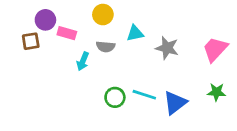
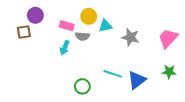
yellow circle: (103, 15) -> (89, 16), moved
pink rectangle: (67, 33) -> (67, 26), moved
green circle: (115, 97) -> (82, 86), moved

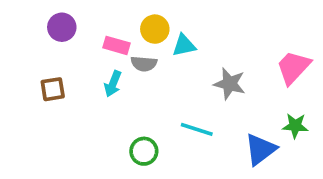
brown square: (24, 32) -> (53, 89), moved
gray star: (130, 37) -> (230, 84), moved
blue triangle: (137, 80) -> (261, 149), moved

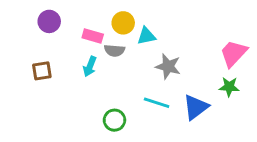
gray star: (230, 84) -> (168, 66), moved
green star: (295, 126) -> (229, 87), moved
blue triangle: (261, 149) -> (196, 107), moved

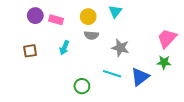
pink rectangle: (93, 36) -> (56, 20), moved
cyan triangle: (146, 36) -> (115, 11), moved, turned -40
gray semicircle: (114, 50) -> (91, 35), moved

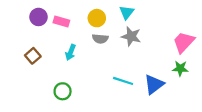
gray star: (120, 48) -> (131, 36), moved
brown square: (30, 51) -> (33, 56), turned -32
green circle: (82, 86) -> (63, 91), moved

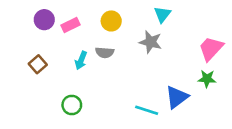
cyan triangle: (127, 12) -> (162, 14), moved
pink rectangle: (61, 22) -> (70, 25), turned -42
gray semicircle: (100, 39) -> (105, 52), moved
cyan line: (123, 81) -> (147, 110), moved

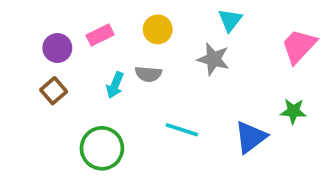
purple circle: (44, 20) -> (57, 48), moved
pink trapezoid: (211, 49) -> (299, 46), moved
green circle: (72, 105) -> (102, 148), size x1.5
cyan line: (147, 110) -> (182, 130), moved

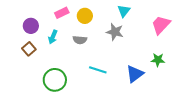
pink rectangle: (100, 35) -> (62, 13), moved
cyan arrow: (115, 85) -> (53, 37), moved

